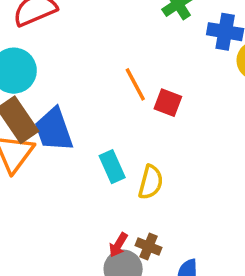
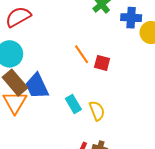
yellow semicircle: (151, 182) -> (97, 111), turned -30

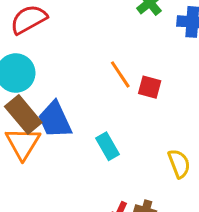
yellow semicircle: (97, 111) -> (179, 164), moved

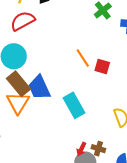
cyan rectangle: (107, 146) -> (74, 105), size x1.4

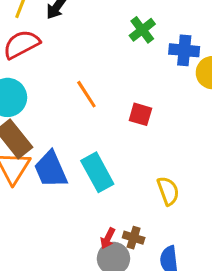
orange line: (83, 58) -> (86, 94), moved
blue trapezoid: (39, 87) -> (51, 169), moved

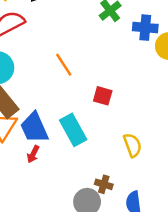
red square: (140, 114) -> (103, 96), moved
red arrow: (108, 238) -> (33, 154), moved

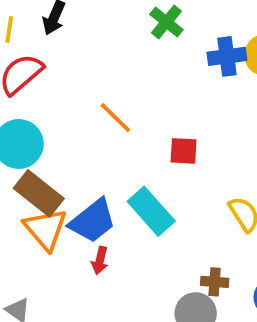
blue cross: (145, 28) -> (227, 56), moved
blue trapezoid: (34, 128) -> (93, 221), turned -92

